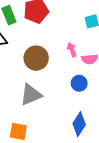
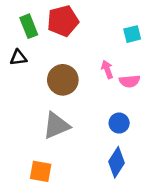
blue circle: (79, 83) -> (119, 123), moved

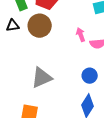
brown circle: (63, 80) -> (40, 26), moved

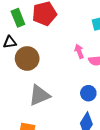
brown circle: (40, 26) -> (27, 58), moved

